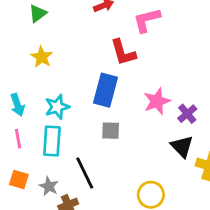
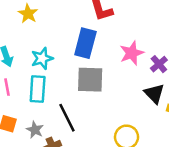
gray square: (111, 131) -> (90, 80), size x1.6

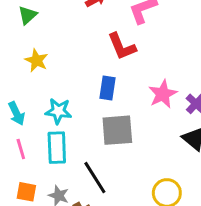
blue rectangle: (85, 43) -> (107, 88), size x0.7
cyan star: (42, 58) -> (58, 111), turned 30

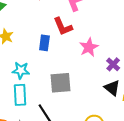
blue rectangle: (107, 88) -> (44, 43), moved
pink star: (163, 94) -> (89, 47), moved

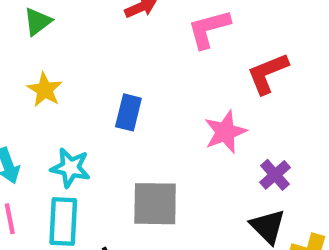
red L-shape: (63, 26) -> (268, 73), moved, turned 85

